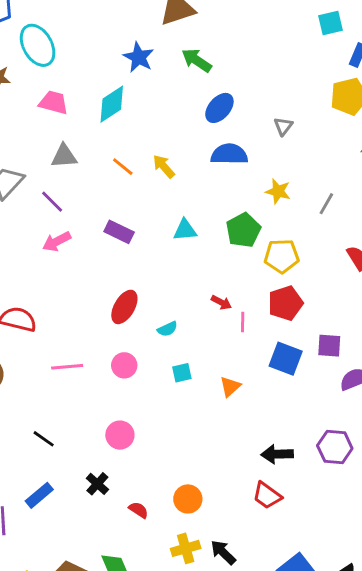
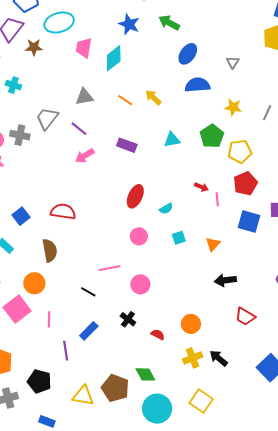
cyan ellipse: (38, 45) -> (59, 23), turned -72
pink trapezoid: (54, 102) -> (84, 48), moved, turned -90
pink line: (67, 367) -> (110, 268), moved
black arrow: (277, 454) -> (225, 280), moved

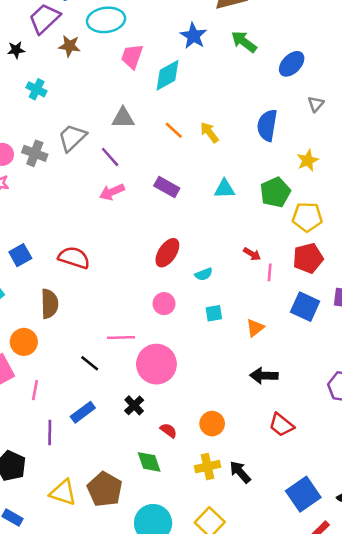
blue ellipse: (188, 54) -> (292, 64), moved
blue semicircle: (197, 85) -> (267, 125), turned -85
yellow star: (233, 107) -> (308, 160), turned 30
pink circle: (140, 284) -> (156, 364), size x1.6
green diamond: (145, 374) -> (149, 462), moved

